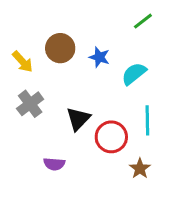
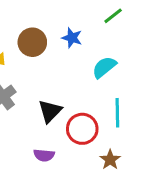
blue star: (99, 57) -> (72, 38), moved
purple semicircle: (54, 164) -> (44, 155), moved

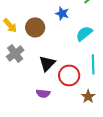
brown circle: (32, 42) -> (35, 27), moved

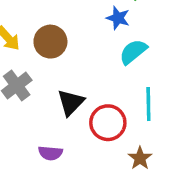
blue star: (62, 13) -> (118, 18), moved
purple semicircle: (43, 93) -> (50, 153), moved

